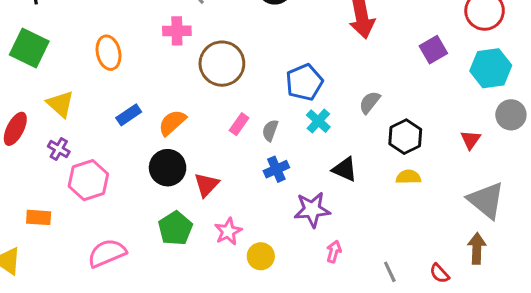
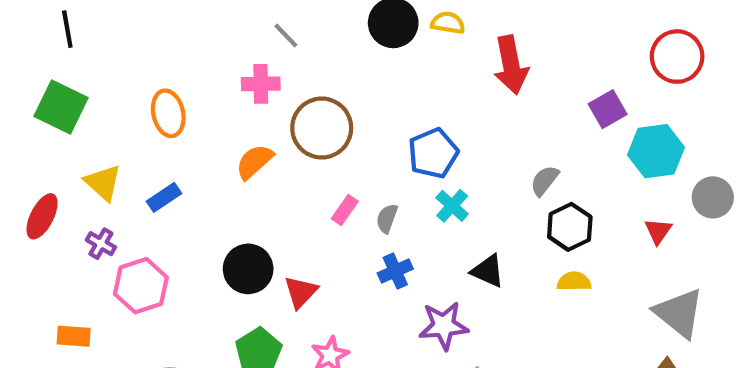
cyan hexagon: (491, 68) -> (656, 151), moved
gray semicircle: (370, 102) -> (545, 181), moved
blue rectangle: (129, 115) -> (164, 197), moved
orange semicircle: (172, 123) -> (254, 162), moved

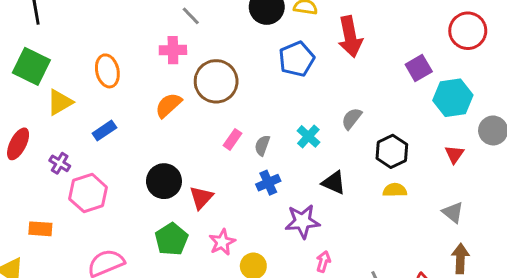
blue pentagon: (433, 153) -> (297, 59), moved
gray semicircle: (545, 181) -> (352, 119), moved
yellow triangle: (103, 183) -> (60, 102), moved, turned 48
gray triangle: (679, 313) -> (453, 212), moved, size x0.6

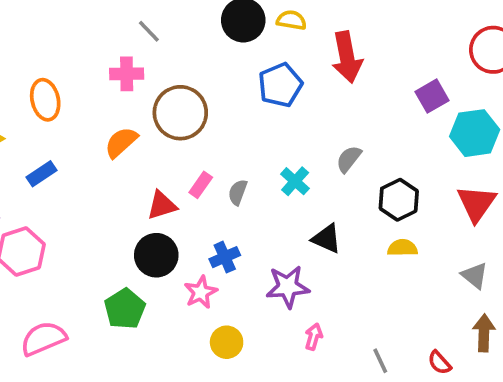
red triangle: (454, 154) -> (476, 203), size x1.6
black circle: (164, 181) -> (156, 255), moved
blue cross: (268, 183) -> (225, 257), moved
red triangle: (201, 198) -> (162, 205), moved, turned 30
pink star: (222, 242) -> (201, 292), moved

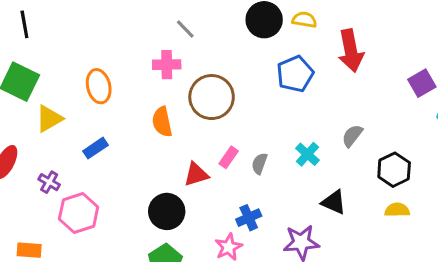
orange semicircle: (121, 142) -> (162, 122), turned -60
black circle: (156, 255) -> (167, 211), moved

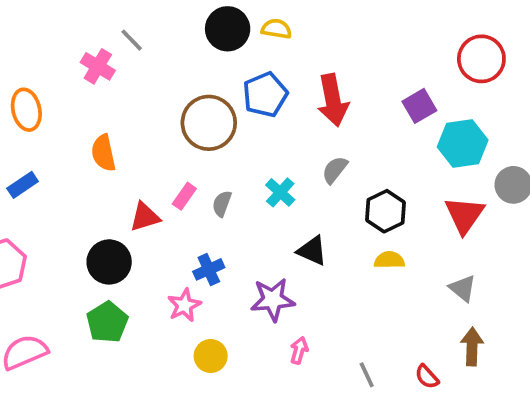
red arrow: (351, 51) -> (333, 100), moved
pink cross: (167, 65) -> (98, 66), moved, turned 32
brown circle: (212, 97) -> (209, 123), moved

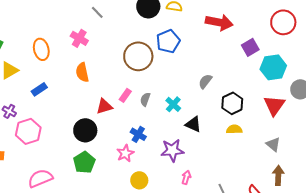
pink cross: (98, 66) -> (79, 38), moved
red arrow: (333, 100) -> (219, 22), moved, turned -68
cyan cross: (280, 192) -> (173, 104), moved
blue cross: (209, 269) -> (138, 134), turned -35

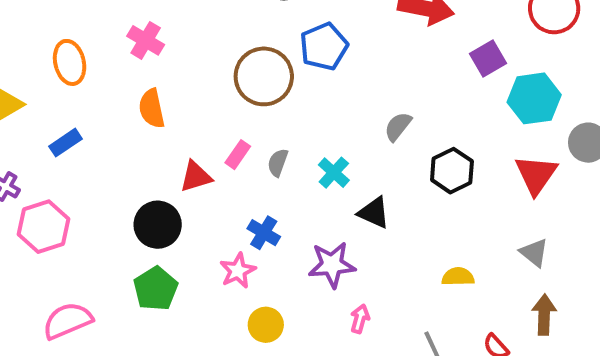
yellow semicircle: (234, 129) -> (458, 277), moved

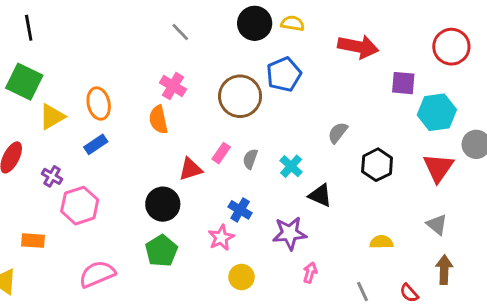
pink cross: (146, 40) -> (173, 86), moved
purple square: (488, 58) -> (403, 83), turned 35
orange ellipse: (70, 62) -> (99, 104), moved

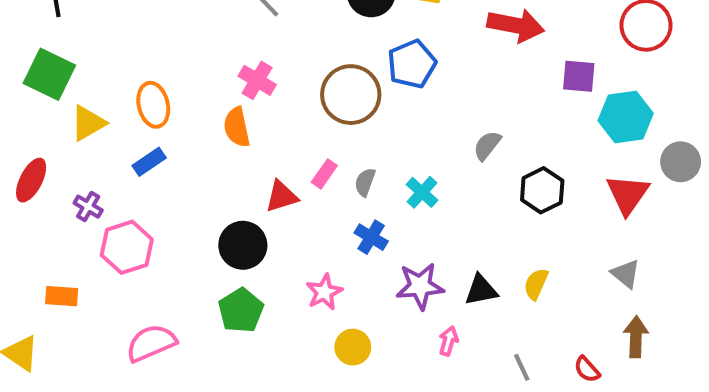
black triangle: (320, 195) -> (481, 290), moved, turned -35
blue cross: (240, 210) -> (371, 237), moved
yellow semicircle: (381, 242) -> (536, 284), moved, turned -65

